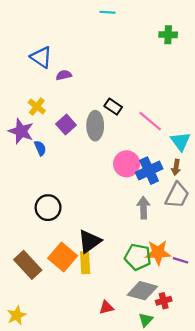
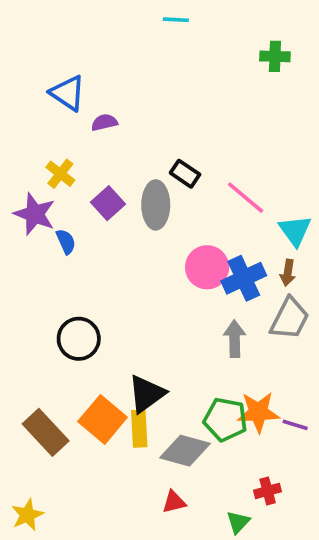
gray diamond: (142, 291) -> (185, 451), moved

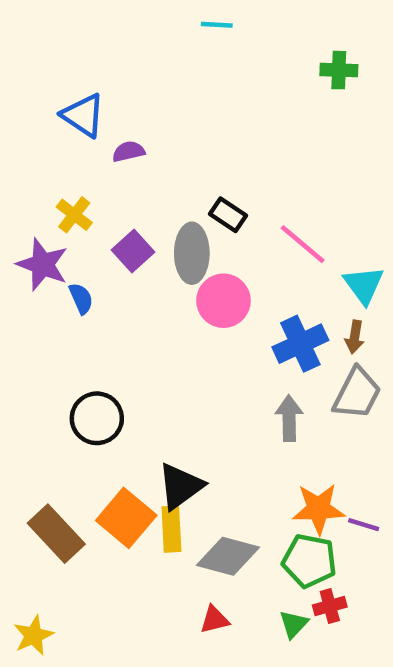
pink circle: (207, 267) -> (223, 301), moved
green pentagon: (225, 419) -> (309, 561), moved
green triangle: (238, 522) -> (294, 624), moved

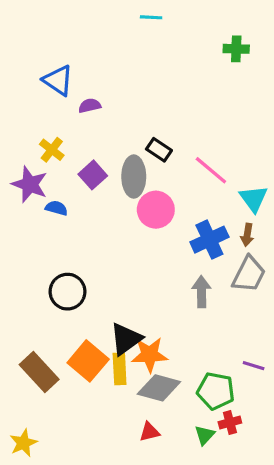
blue semicircle: (81, 298) -> (56, 208), turned -50
orange star: (318, 509) -> (150, 355), moved

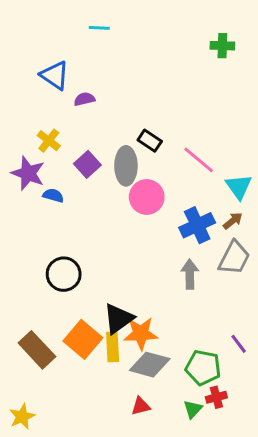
cyan line: (151, 17) -> (99, 28), moved
brown arrow: (247, 235) -> (233, 221), turned -138
purple line: (254, 366) -> (239, 344), turned 36

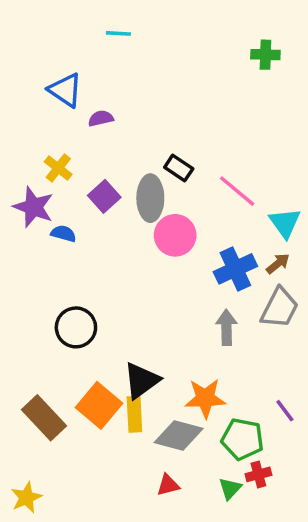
orange star: (141, 333) -> (205, 398), moved

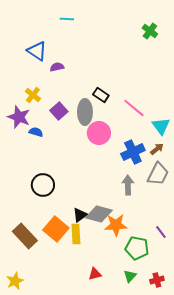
green cross: (265, 55) -> (150, 31), turned 35
black triangle: (141, 381) -> (80, 215), size x0.7
gray diamond: (179, 435) -> (99, 214), moved
red cross: (258, 474) -> (157, 280), moved

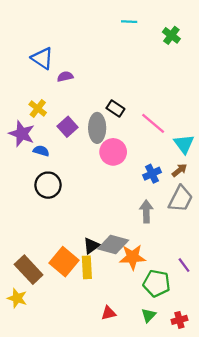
cyan line: (67, 19) -> (129, 22), moved
blue cross: (133, 152) -> (152, 174), size x0.7
black circle: (43, 185) -> (48, 185), moved
yellow star: (15, 281) -> (17, 298), moved, turned -30

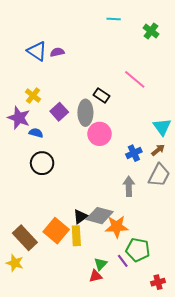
purple semicircle: (65, 77) -> (57, 52), moved
pink line: (153, 123) -> (135, 79), moved
purple line: (184, 265) -> (123, 261), moved
green triangle: (149, 315) -> (101, 264), moved

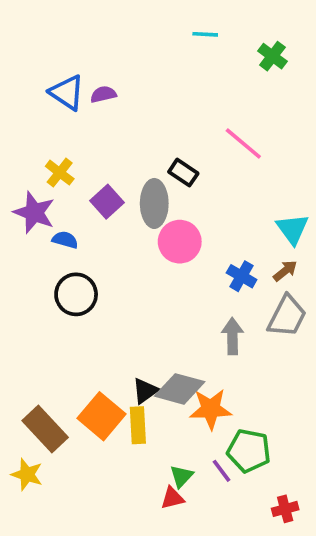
blue cross: (134, 153) -> (242, 276), turned -35

